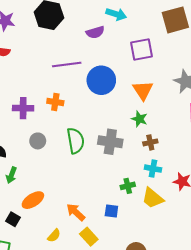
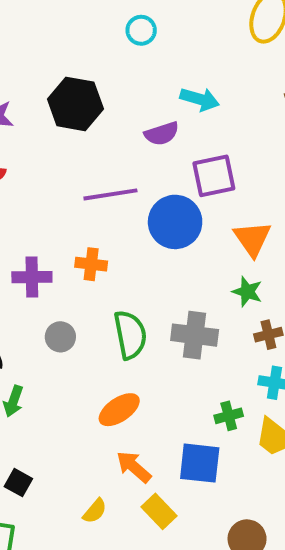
purple square: (141, 49) -> (214, 176), moved
orange ellipse: (33, 200) -> (119, 410), moved
blue square: (111, 211) -> (200, 463), size x1.6

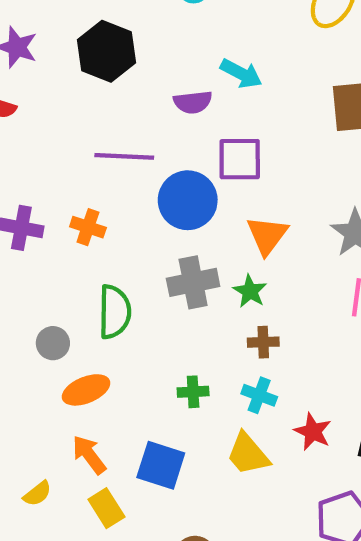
gray cross: (195, 335) -> (193, 282), moved, turned -30
gray circle: (60, 337) -> (53, 343), moved
green cross: (229, 416) -> (193, 392), moved

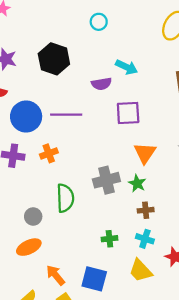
blue circle: (188, 200) -> (26, 117), moved
orange cross: (88, 227) -> (49, 153), turned -36
orange ellipse: (86, 390) -> (29, 247), moved

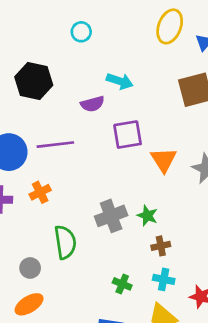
orange triangle: (145, 153) -> (164, 160), moved
green cross: (109, 239) -> (122, 284), turned 35

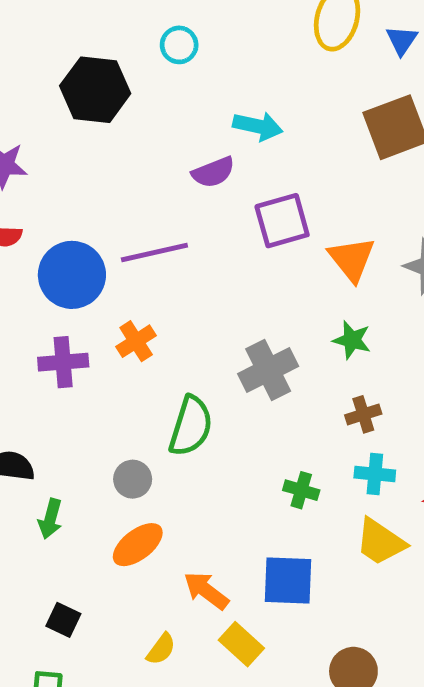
black hexagon: (34, 81) -> (95, 90), moved
green star: (147, 216) -> (352, 340), moved
green semicircle: (65, 242) -> (191, 426), turned 32

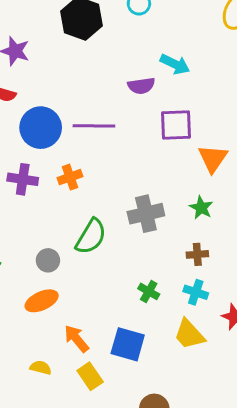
yellow semicircle: (161, 649) -> (41, 368), turned -125

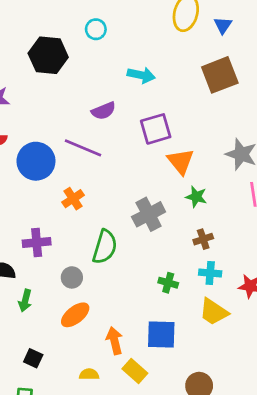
purple semicircle: (141, 86) -> (104, 111), moved
purple line: (94, 126) -> (83, 148), turned 36
orange triangle: (213, 158) -> (181, 161), moved
purple cross: (23, 179) -> (37, 242), moved
orange arrow: (76, 339) -> (115, 341), turned 40

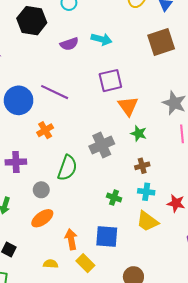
purple semicircle: (104, 111) -> (69, 44), moved

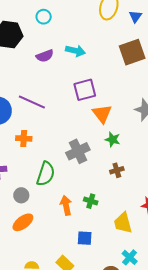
orange cross: (45, 130) -> (24, 138), turned 35
cyan cross: (146, 192) -> (130, 257), moved, turned 35
yellow trapezoid: (147, 221) -> (123, 223), turned 40
blue square: (107, 236) -> (85, 238), size x0.7
orange arrow: (71, 239) -> (66, 205), moved

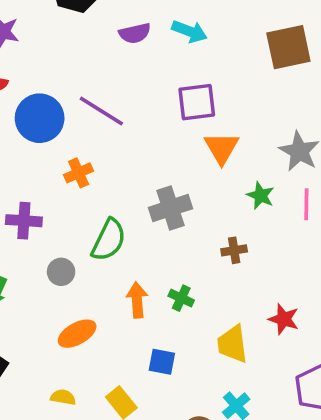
orange cross: (24, 138) -> (79, 173), turned -35
green star: (113, 140) -> (260, 196), moved
orange ellipse: (23, 222) -> (77, 334), moved

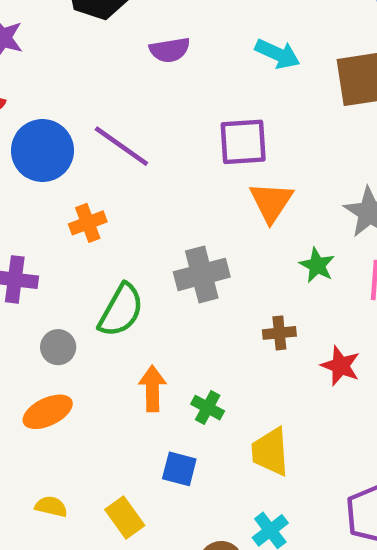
cyan arrow: (190, 31) -> (277, 54), moved
green cross: (181, 298) -> (208, 408), moved
red star: (284, 319) -> (340, 366), moved
orange ellipse: (77, 334) -> (48, 412), moved

